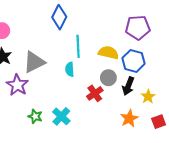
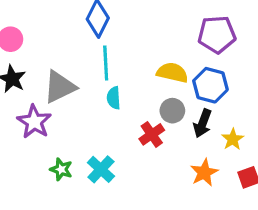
cyan line: (78, 46) -> (106, 63), moved

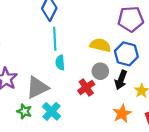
gray triangle: (60, 87) -> (37, 87), moved

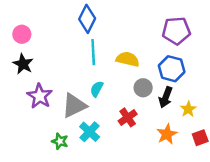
yellow semicircle: (100, 45) -> (128, 59), moved
cyan semicircle: (60, 63) -> (97, 89), moved, turned 32
red cross: (86, 87) -> (128, 117), moved
green star: (24, 111) -> (60, 141), moved

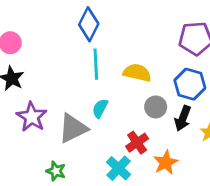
cyan cross: (90, 132) -> (119, 168), moved
orange star: (167, 134) -> (166, 163), moved

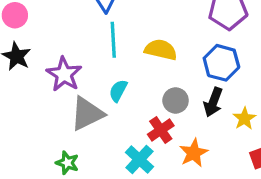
gray circle: (156, 107) -> (176, 100), moved
purple star: (32, 117) -> (64, 74), moved

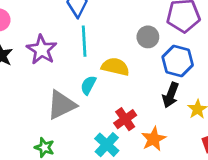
yellow semicircle: (161, 50) -> (115, 67), moved
purple star: (64, 74) -> (42, 50), moved
gray circle: (176, 100) -> (148, 37), moved

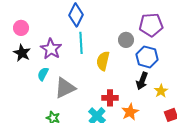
yellow semicircle: (115, 67) -> (103, 61), turned -90
cyan semicircle: (88, 85) -> (43, 74), moved
red cross: (125, 119) -> (110, 98), turned 35

